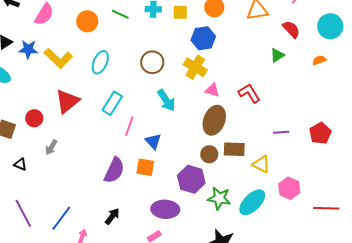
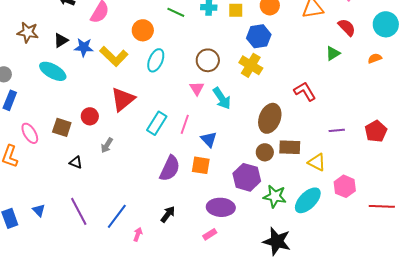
orange circle: (87, 21) -> (143, 30), moved
pink triangle: (212, 90) -> (197, 88), moved, turned 42
cyan rectangle: (112, 103) -> (157, 123), moved

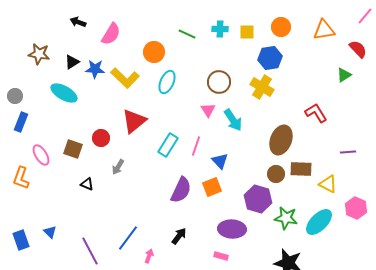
orange square: (201, 165) -> (212, 187), turned -30
purple line: (79, 211) -> (90, 251), moved
pink rectangle: (210, 234) -> (221, 256), turned 48

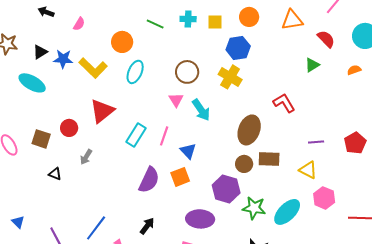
pink semicircle: (111, 34) -> (79, 24), size x0.6
yellow triangle: (328, 184) -> (308, 170), moved

